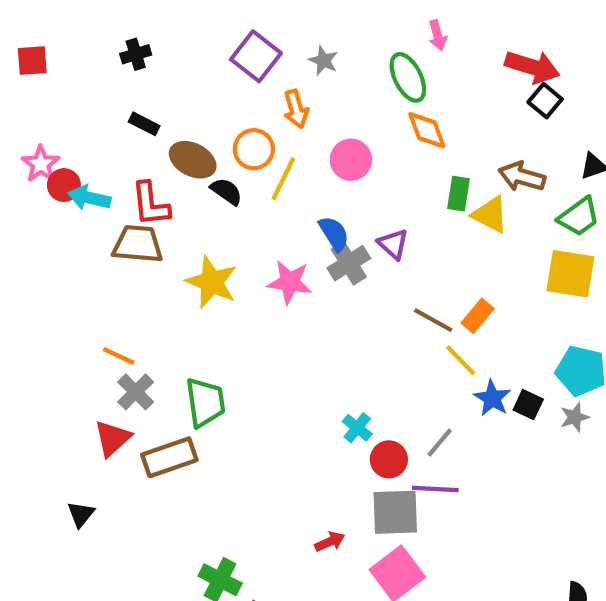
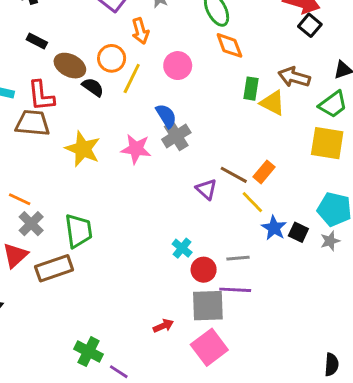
purple triangle: (393, 244) -> (206, 189), moved
gray line: (440, 443) -> (238, 258), turned 45

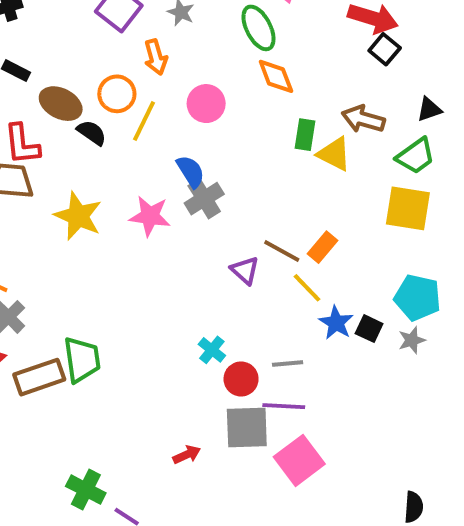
green trapezoid: (79, 231) -> (82, 360), moved
pink square: (209, 347) -> (299, 460), moved

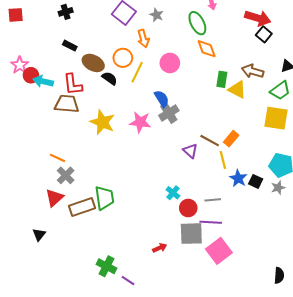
yellow line: (307, 288) -> (223, 160), turned 30

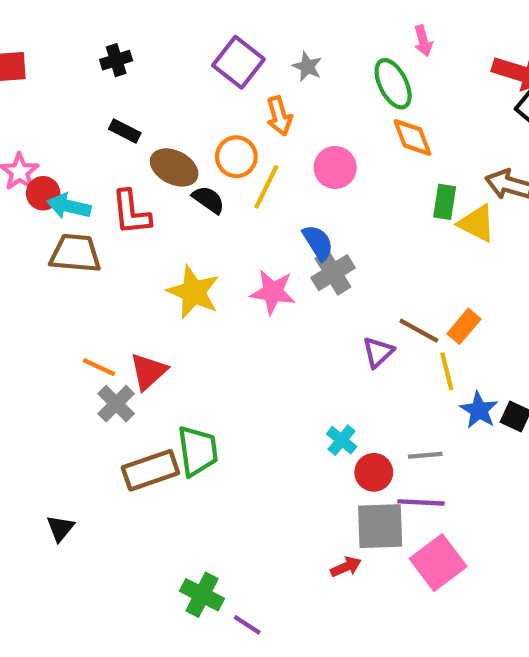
brown trapezoid: (67, 104) -> (75, 253), moved
purple triangle: (190, 151) -> (378, 352), turned 35
red triangle: (54, 198) -> (148, 371), moved
red arrow: (160, 248) -> (346, 567), moved

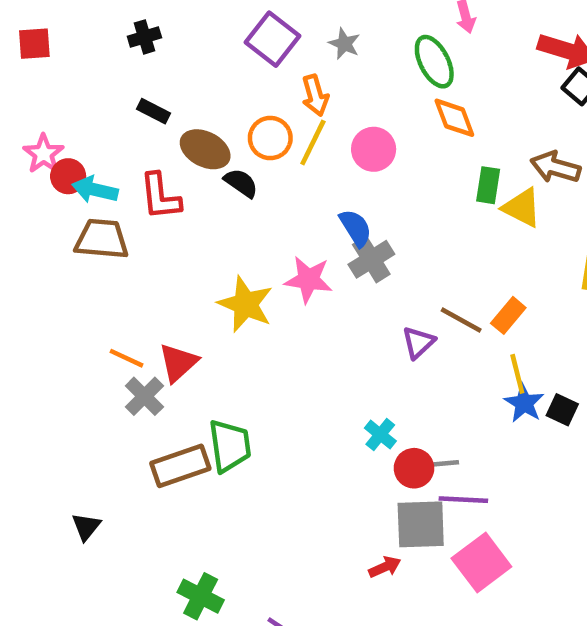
yellow line: (266, 187) -> (313, 143), moved
yellow star: (193, 292) -> (246, 304), moved
yellow line: (447, 371) -> (517, 374), moved
gray line: (425, 455) -> (441, 464), moved
green cross: (202, 595) -> (201, 596), moved

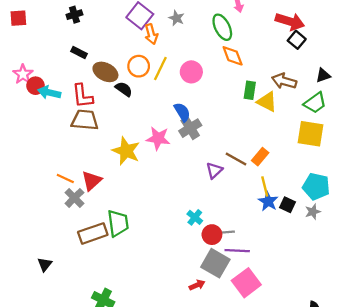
orange arrow: (315, 95) -> (151, 34), moved
brown trapezoid: (102, 239) -> (85, 120), moved
gray square: (421, 524) -> (215, 263), turned 32

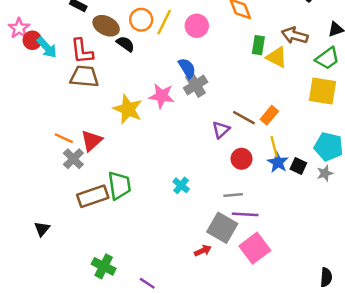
cyan arrow: (49, 93) -> (47, 48), turned -145
cyan cross: (195, 217) -> (181, 185), moved
red circle: (212, 235) -> (242, 159), moved

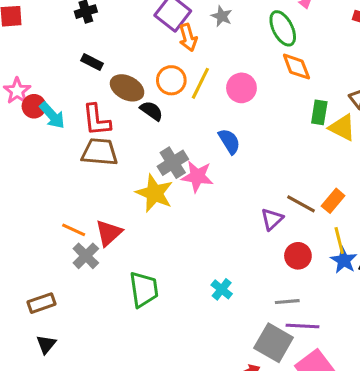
gray cross: (196, 85) -> (173, 163), moved
brown rectangle: (93, 196) -> (42, 303), moved, size x0.7

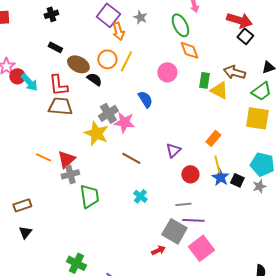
pink circle: (241, 88) -> (167, 72), moved
brown line: (301, 204) -> (131, 158), moved
gray cross: (86, 256) -> (70, 174), moved, turned 30

